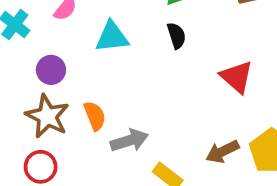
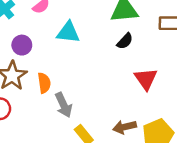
black semicircle: (176, 36) -> (125, 41), moved, turned 48
gray arrow: (129, 141) -> (64, 105), turned 70

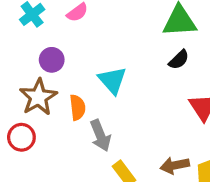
cyan triangle: (68, 32) -> (112, 80), moved, turned 40

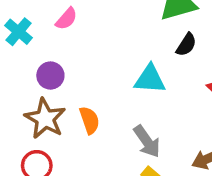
cyan triangle: (112, 80) -> (150, 79), moved, turned -32
gray arrow: (100, 135) -> (147, 141), moved

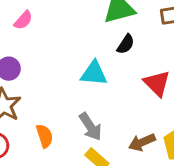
orange semicircle: (90, 120) -> (44, 136), moved

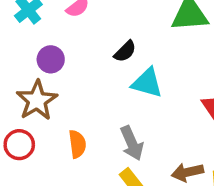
black semicircle: (126, 44) -> (125, 51), moved

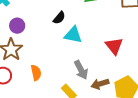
gray arrow: (132, 143) -> (81, 70), moved

